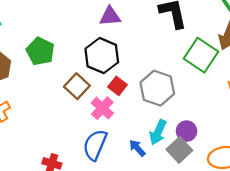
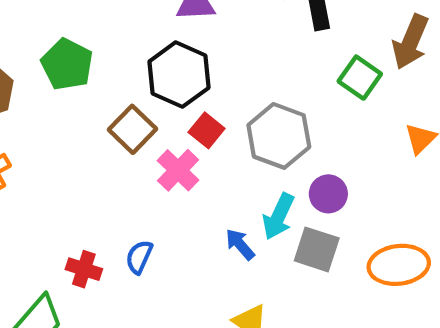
green square: (201, 55) -> (360, 78), size x0.7
purple circle: (187, 131) -> (328, 194), moved
blue semicircle: (95, 145) -> (139, 257), moved, size x0.6
gray square: (179, 150) -> (317, 249), turned -30

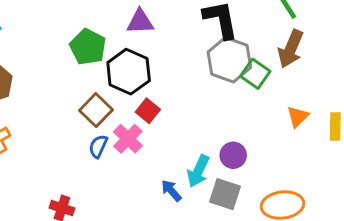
green pentagon: (67, 64) -> (88, 47), moved
gray hexagon: (279, 136) -> (229, 60), moved
blue semicircle: (139, 257) -> (98, 146), moved

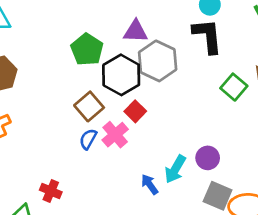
gray hexagon: (229, 60) -> (158, 61), moved
gray square: (225, 194) -> (218, 196), moved

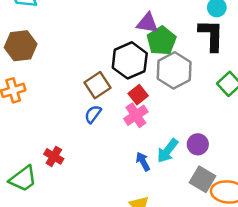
green pentagon: (87, 50) -> (161, 41), moved
gray hexagon: (158, 61) -> (174, 70), moved
pink cross: (115, 135) -> (136, 115), moved

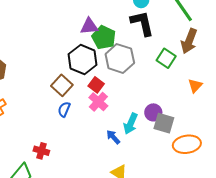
gray square: (202, 179) -> (164, 123), moved

